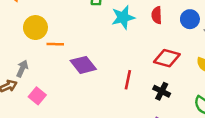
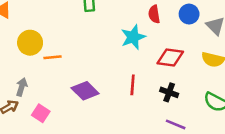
cyan star: (123, 17) -> (133, 37), moved
purple diamond: (83, 65) -> (85, 91), moved

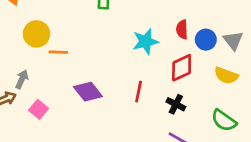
red semicircle: (154, 14) -> (182, 29), moved
blue circle: (189, 14) -> (206, 40), moved
red diamond: (170, 57) -> (182, 68), turned -40

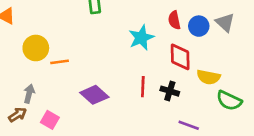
red diamond: (182, 68) -> (180, 57), turned -56
yellow semicircle: (226, 76) -> (208, 77), moved
black cross: (176, 104) -> (170, 91), moved

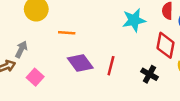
orange line: (60, 62) -> (67, 33), moved
red line: (143, 87) -> (111, 66), moved

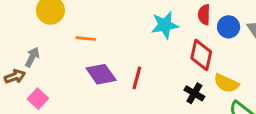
black cross: (149, 74) -> (194, 93), moved
pink square: (35, 77) -> (38, 99), moved

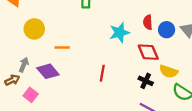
red diamond: (201, 55) -> (148, 52), turned -30
purple diamond: (101, 74) -> (48, 71), moved

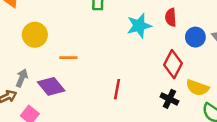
red semicircle: (148, 22) -> (171, 17), moved
cyan star: (119, 32) -> (139, 26), moved
red diamond: (148, 52) -> (173, 64), turned 50

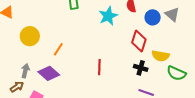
orange line: (68, 58) -> (58, 49), turned -48

